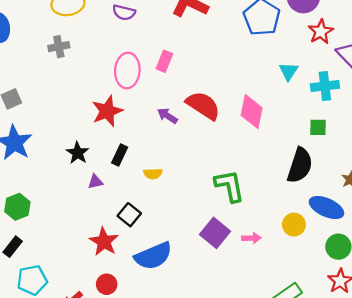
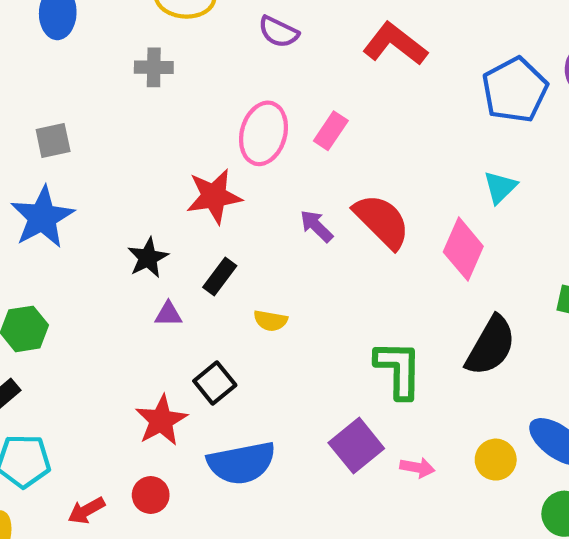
cyan triangle: (289, 71) -> (500, 187), moved
black semicircle: (300, 165) -> (491, 346), moved

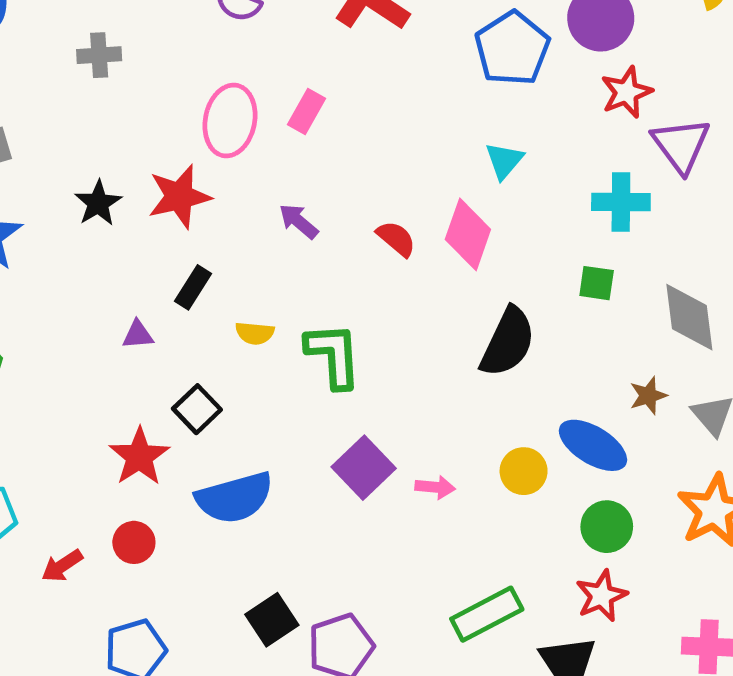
red semicircle: (382, 221) -> (396, 239), moved, size x0.6
black star: (148, 258) -> (98, 203), moved
green L-shape: (398, 369) -> (333, 355), moved

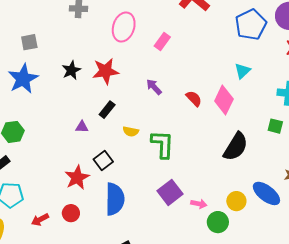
pink ellipse: (230, 121) -> (124, 27), moved
blue semicircle: (235, 498) -> (115, 199), turned -80
green circle: (607, 527) -> (218, 222), moved

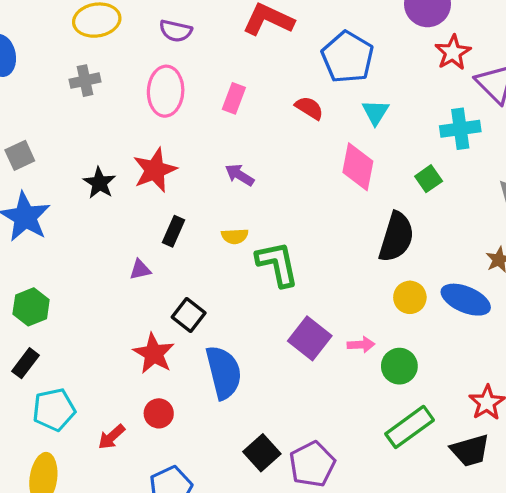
blue pentagon: (251, 25) -> (348, 57), moved
red semicircle: (194, 99) -> (309, 108), moved
green square: (275, 126) -> (429, 179), moved, turned -35
yellow semicircle: (131, 131) -> (235, 236), moved
yellow circle: (236, 201) -> (410, 297), moved

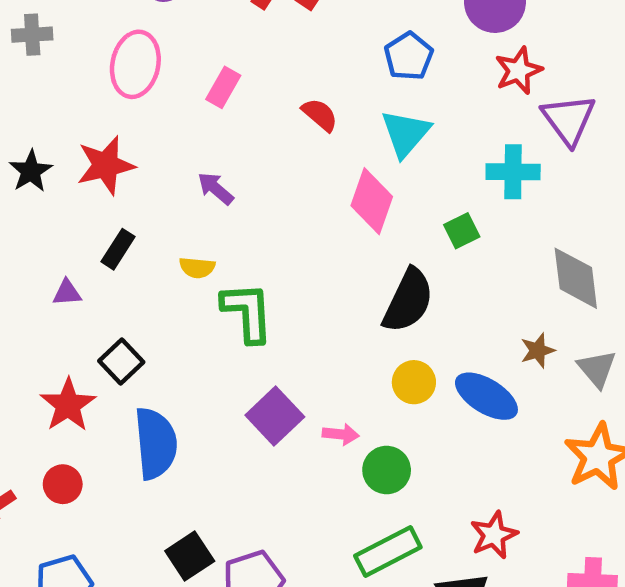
blue pentagon: (348, 57) -> (409, 56), moved, size x0.7
cyan triangle: (375, 112) -> (406, 133), size x1.4

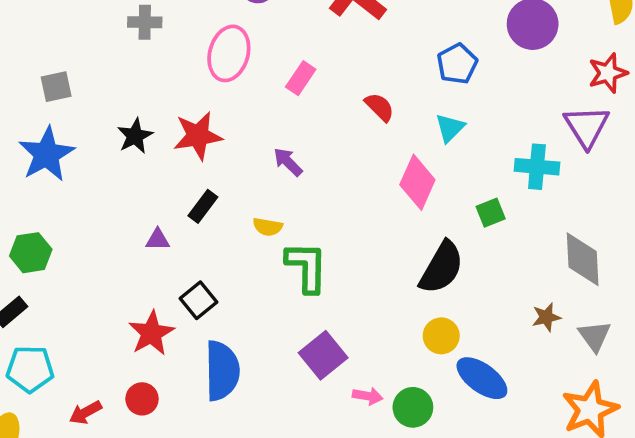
red star: (519, 71) -> (608, 73), moved
cyan triangle: (406, 133) -> (450, 128), size x0.7
blue ellipse: (486, 396) -> (482, 378), moved
pink arrow: (341, 434) -> (368, 396), moved

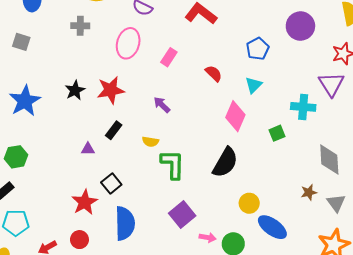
gray square: (56, 87) -> (21, 42), moved, turned 30
black semicircle: (442, 268) -> (225, 162), moved

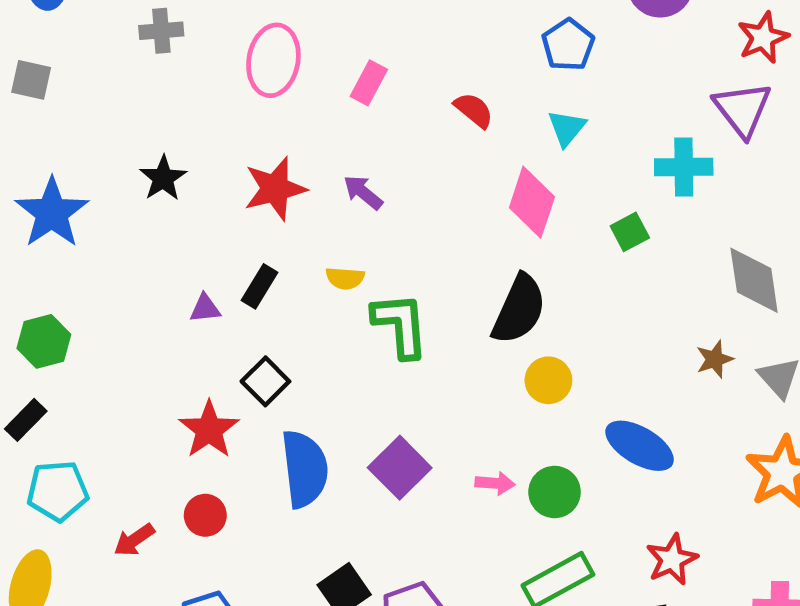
red star: (111, 90) -> (275, 189), moved
black rectangle: (114, 130) -> (260, 286), moved
yellow circle: (249, 203) -> (548, 380), moved
purple square: (182, 214) -> (400, 468), moved

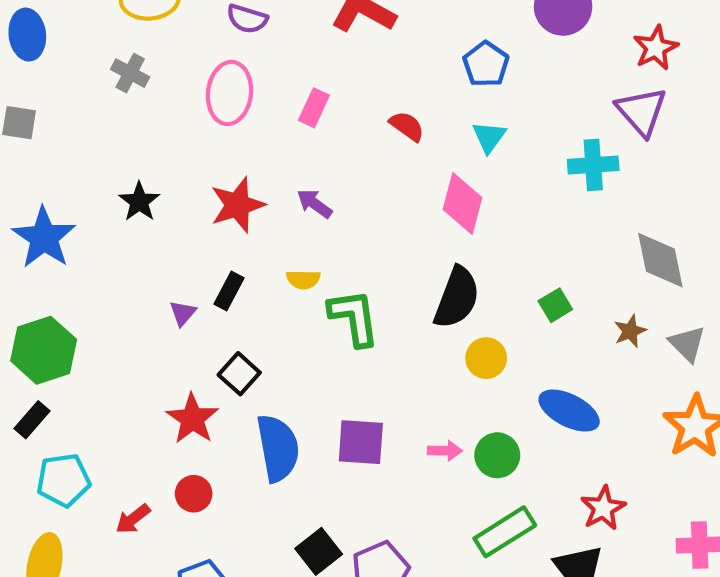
gray cross: (161, 31) -> (130, 73), turned 36
green square: (630, 232) -> (555, 305), moved
purple triangle: (205, 308) -> (183, 313), turned -40
green hexagon: (44, 341) -> (44, 350), size x1.4
purple square: (400, 468) -> (361, 442), turned -38

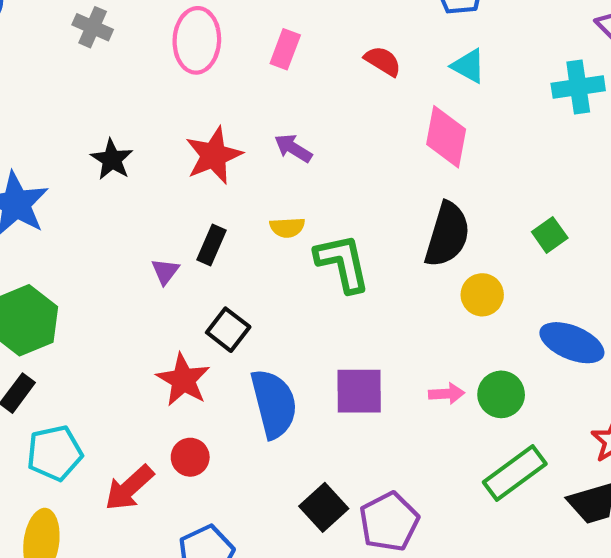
cyan triangle: (489, 137) -> (468, 66), turned -33
red arrow: (133, 519) -> (129, 488), size x1.4

